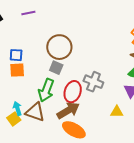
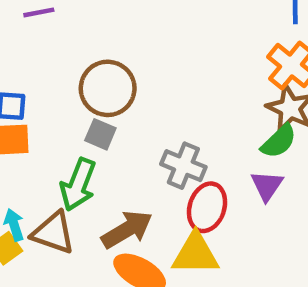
red ellipse: (73, 92) -> (207, 207), moved
yellow triangle: (117, 112) -> (195, 254), moved, size x1.6

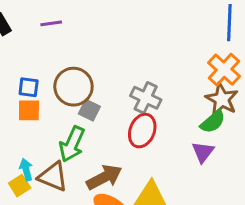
brown circle: (108, 88) -> (73, 87), moved
gray cross: (183, 166) -> (146, 98), moved
red ellipse: (207, 207) -> (142, 131), moved

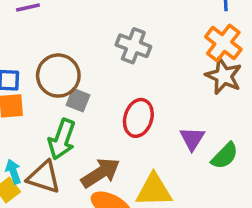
gray cross: (146, 98) -> (133, 46), moved
green semicircle: (213, 122) -> (225, 156), moved
purple triangle: (203, 152) -> (192, 139), moved

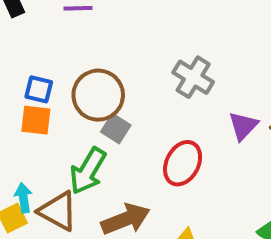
purple triangle: (192, 139) -> (243, 126), moved

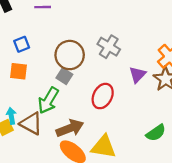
blue square: (39, 89) -> (22, 44), moved, turned -35
brown circle: (98, 95) -> (70, 55), moved

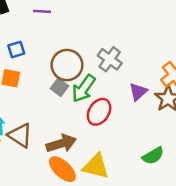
green arrow: (48, 100) -> (84, 88), moved

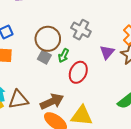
green arrow: (84, 88) -> (64, 56), size x0.6
brown triangle: (20, 135) -> (18, 99), turned -35

